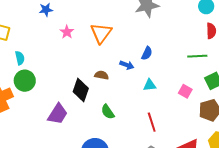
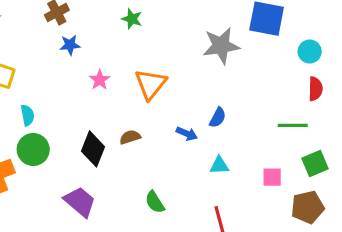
brown semicircle: (102, 75) -> (130, 137), moved, turned -32
black diamond: (81, 90) -> (93, 149), moved
pink square: (185, 91) -> (272, 177), turned -32
purple trapezoid: (58, 114) -> (80, 202), turned -85

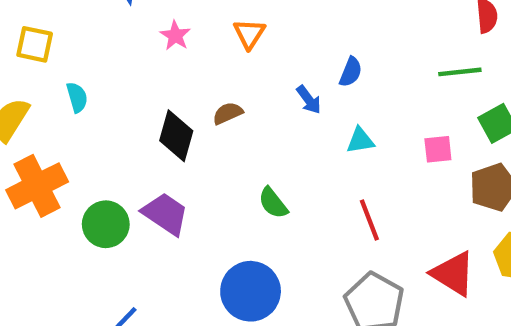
orange triangle: (151, 84) -> (249, 34), size x0.7
blue arrow: (187, 134) -> (309, 100), turned 36
green circle: (33, 149) -> (106, 224), moved

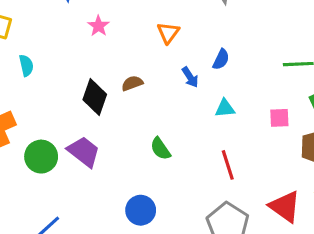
orange triangle: (249, 34) -> (168, 33), moved
blue circle: (251, 291) -> (141, 210), size x0.7

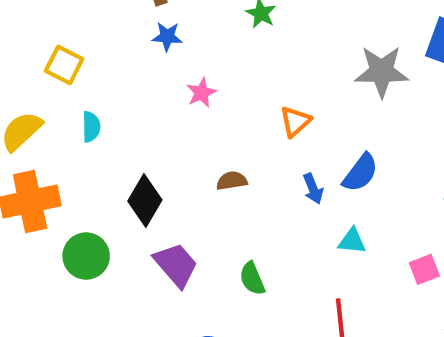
blue semicircle: (221, 59) -> (360, 173), size x1.4
black diamond: (95, 97) -> (145, 200), moved
pink square: (279, 118) -> (424, 269), turned -30
purple trapezoid: (84, 152) -> (176, 265), moved

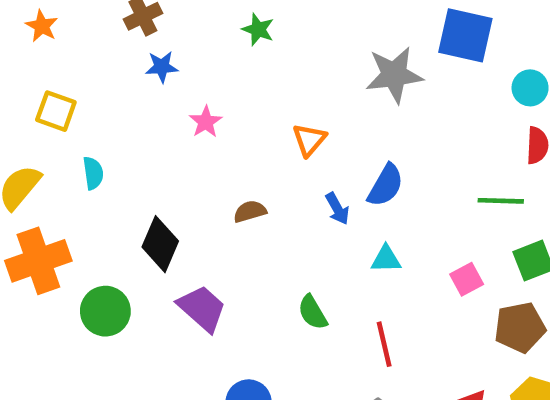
green semicircle: (252, 279) -> (313, 312), moved

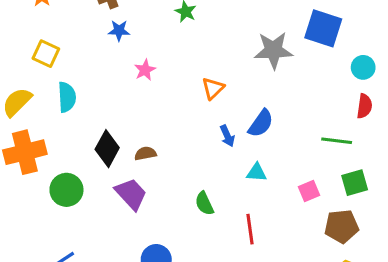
cyan semicircle: (93, 173) -> (67, 97), size x1.4
brown semicircle: (250, 211) -> (145, 153), moved

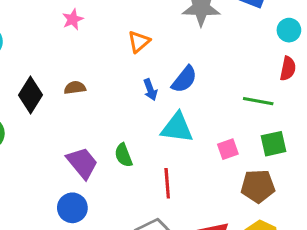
brown semicircle: (145, 153) -> (75, 88), moved
cyan triangle: (257, 172) -> (177, 128), size x1.6
purple trapezoid: (131, 194) -> (82, 163), moved

